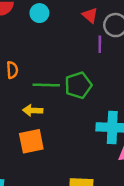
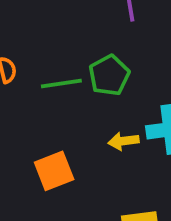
yellow arrow: (33, 110) -> (123, 141), moved

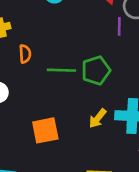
yellow arrow: (123, 141) -> (98, 118), turned -54

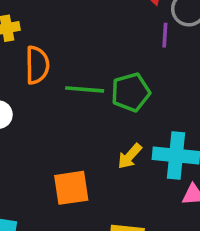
orange semicircle: (25, 54) -> (37, 65), size x1.5
orange square: (45, 130) -> (71, 188), moved

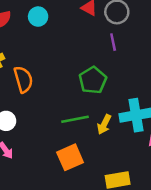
purple line: (165, 35) -> (113, 42), moved
green line: (85, 89) -> (75, 119), moved

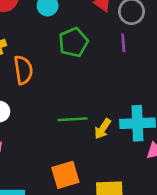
green pentagon: (93, 80) -> (73, 42), moved
orange square: (70, 157) -> (65, 175), moved

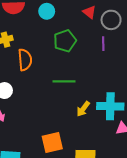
green line: (73, 119) -> (64, 81), moved

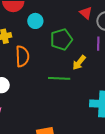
cyan circle: (47, 11) -> (35, 21), moved
yellow arrow: (83, 109) -> (79, 63), moved

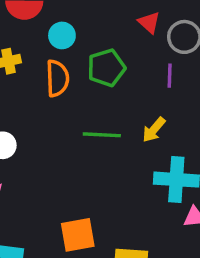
orange semicircle: (22, 56) -> (57, 78), moved
yellow arrow: (79, 63) -> (154, 130), moved

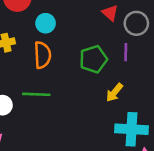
green pentagon: (106, 68) -> (93, 59), moved
green line: (102, 135) -> (36, 94), moved

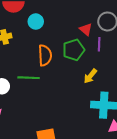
red triangle: (110, 13) -> (86, 29), moved
orange semicircle: (42, 55) -> (45, 55), moved

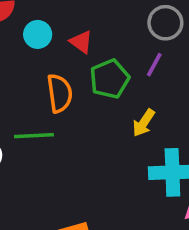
red triangle: (86, 29) -> (81, 42), moved
purple line: (99, 44) -> (154, 65), turned 32

